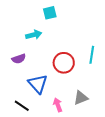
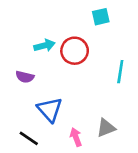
cyan square: (50, 13) -> (101, 17), moved
purple semicircle: (19, 59) -> (25, 77), turned 32
red circle: (64, 63) -> (75, 51), moved

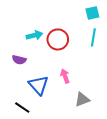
cyan square: (101, 17) -> (92, 13), moved
cyan line: (120, 72) -> (93, 37), moved
pink arrow: (76, 137) -> (65, 76), moved

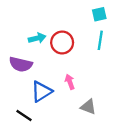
purple semicircle: (19, 60) -> (21, 64), size x1.5
blue triangle: (38, 85) -> (41, 92), turned 40
gray triangle: (82, 99) -> (88, 107), turned 42

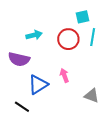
cyan square: (99, 14) -> (83, 17), moved
red circle: (62, 42) -> (68, 39), moved
gray triangle: (88, 107) -> (92, 96), moved

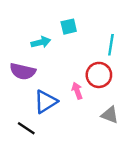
cyan square: (83, 17) -> (69, 27), moved
red circle: (68, 39) -> (99, 75), moved

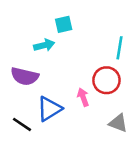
cyan square: (69, 27) -> (64, 24), moved
black line: (26, 128) -> (22, 124), moved

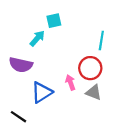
cyan arrow: (44, 45) -> (37, 38), turned -35
gray triangle: (118, 123) -> (94, 92), moved
black line: (22, 124) -> (19, 117), moved

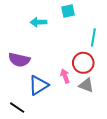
cyan square: (54, 21) -> (68, 11), moved
cyan arrow: (37, 38) -> (38, 22), moved, turned -133

